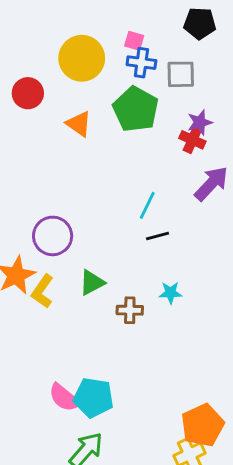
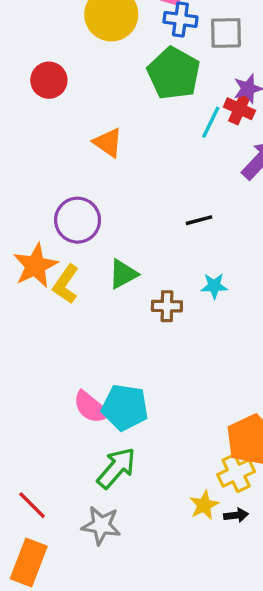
red circle: (28, 93) -> (49, 80), moved
orange triangle: (79, 124) -> (108, 143), moved
cyan line: (147, 205) -> (211, 122), moved

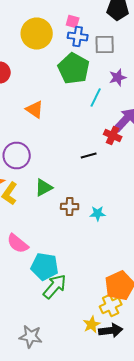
red cross: (239, 109) -> (113, 136), moved
cyan star: (214, 286) -> (98, 214), moved
pink semicircle: (91, 407) -> (18, 244), moved
green arrow: (116, 468) -> (55, 286), moved
black arrow: (236, 515) -> (111, 330), size x1.6

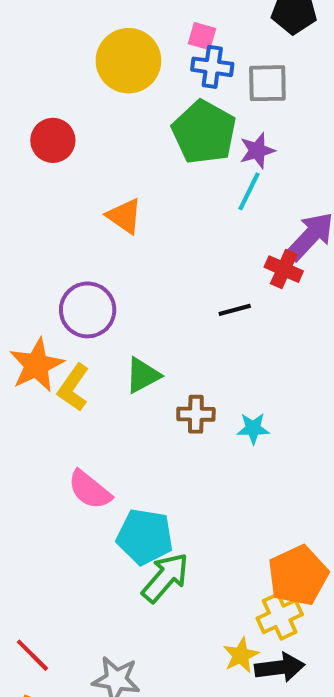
purple star: (118, 78) -> (257, 151), moved

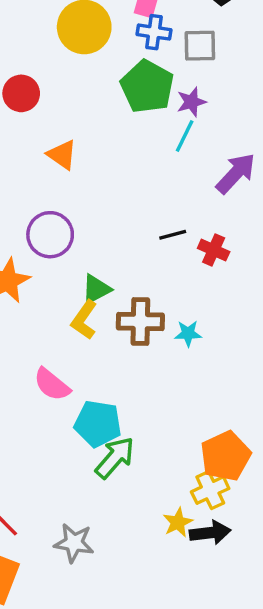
orange triangle: (124, 216) -> (62, 155), moved
red cross: (284, 269) -> (214, 250), moved
yellow L-shape: (73, 388) -> (84, 320), moved
brown cross: (196, 414) -> (140, 322), size x1.5

